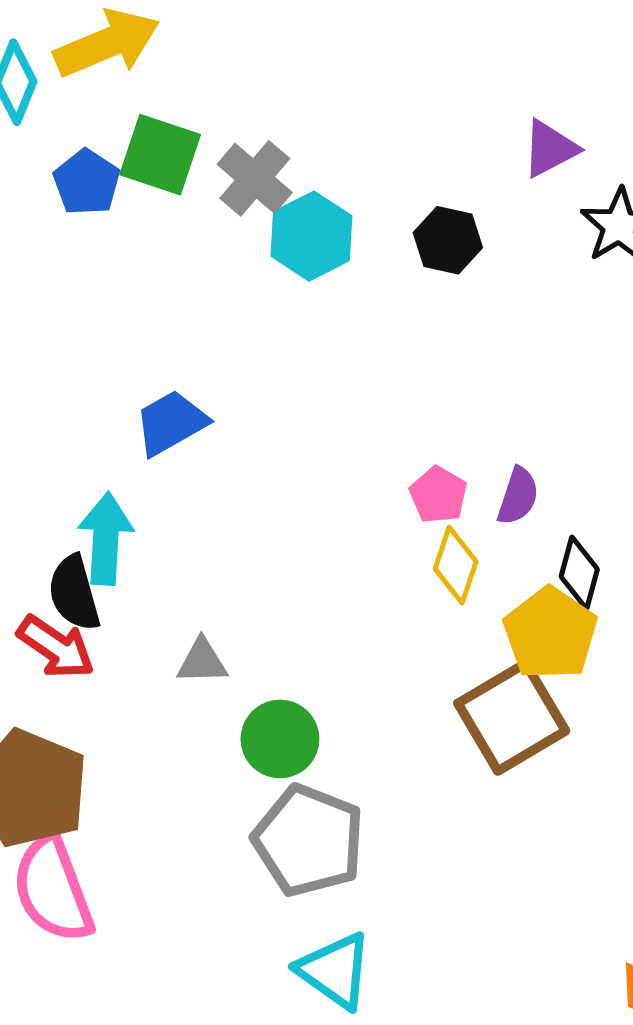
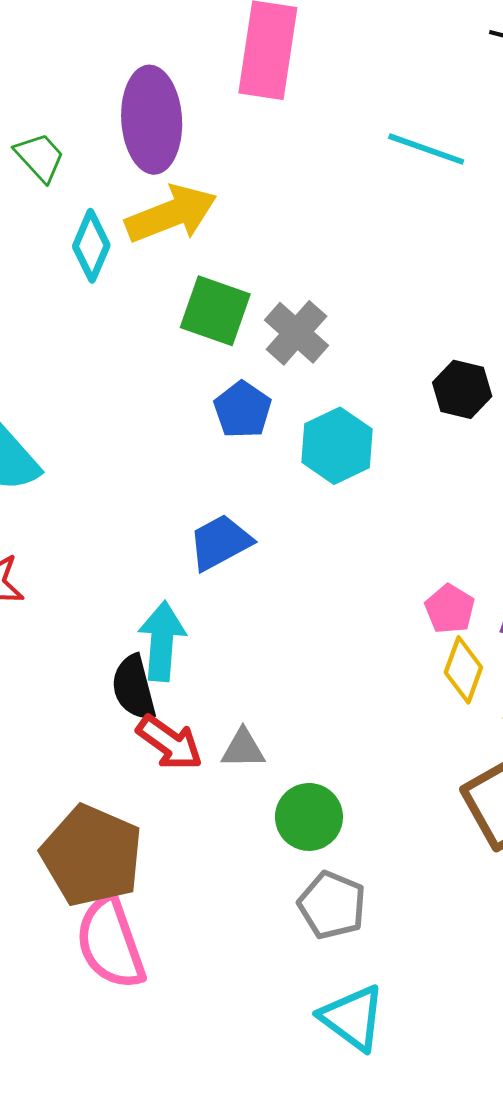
blue pentagon: (87, 182) -> (243, 410), moved
cyan hexagon: (311, 236) -> (337, 446), moved
red arrow: (56, 647) -> (170, 743), moved
gray pentagon: (309, 841) -> (332, 905), size x0.7

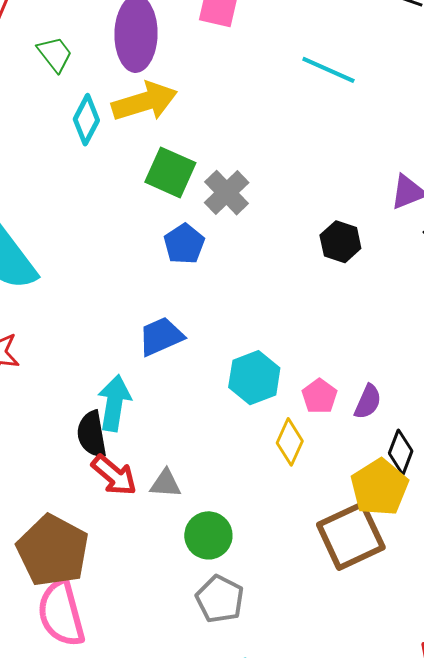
cyan hexagon: (337, 446) -> (254, 378), moved
yellow diamond: (463, 670) -> (290, 442), moved

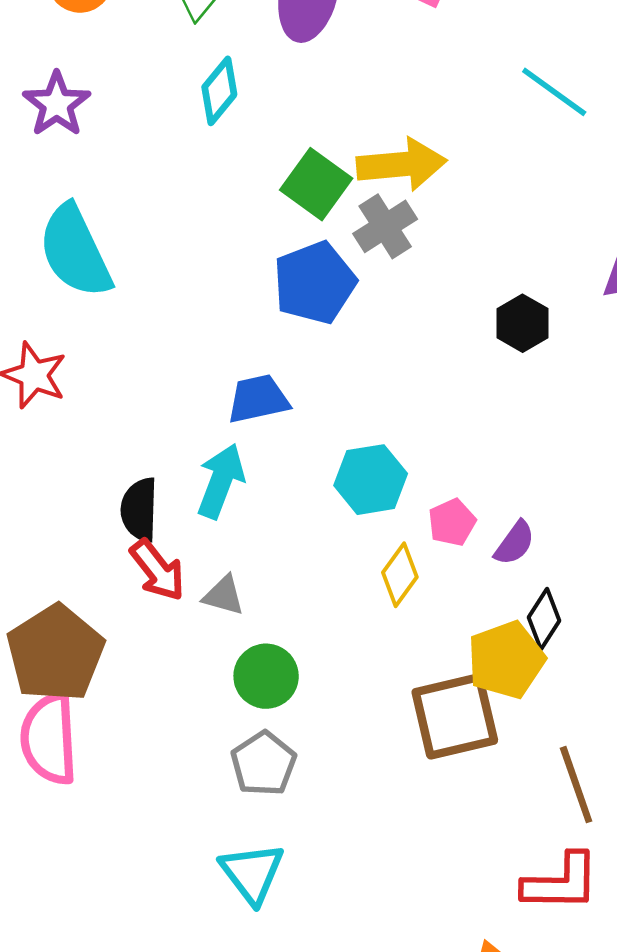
yellow arrow: (145, 102) -> (402, 164), moved
blue pentagon: (184, 244) -> (315, 283), size x1.5
cyan arrow: (114, 403) -> (221, 481), moved

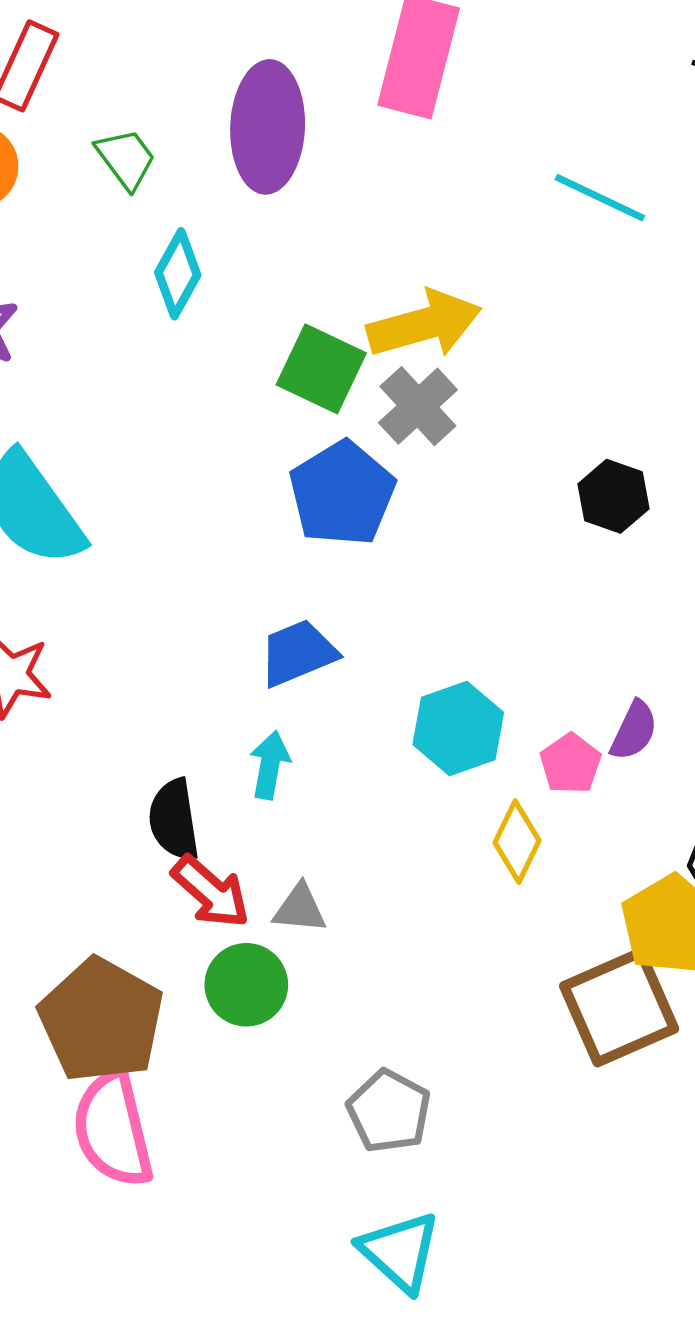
cyan arrow: (221, 481) -> (270, 765), size x0.7
purple semicircle: (515, 543) -> (634, 731), moved
green circle: (266, 676) -> (246, 985), moved

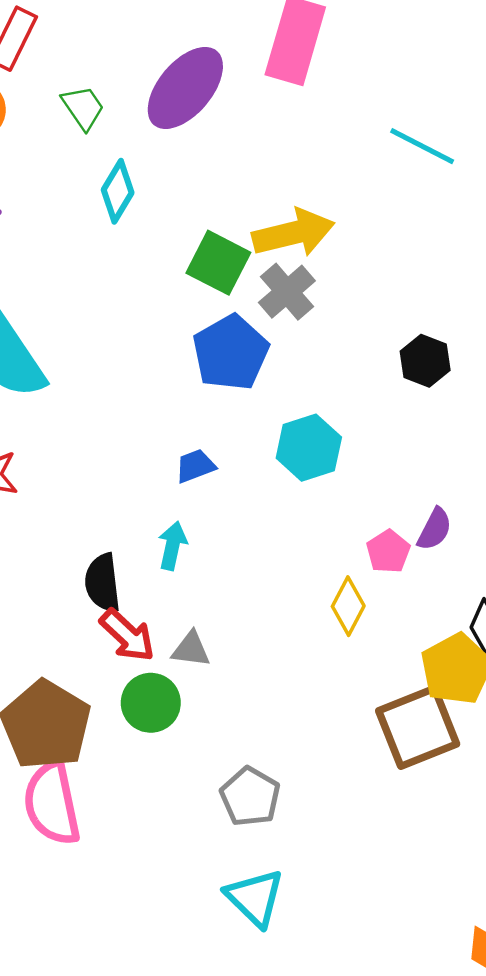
purple ellipse: (268, 127) -> (185, 88), turned 36
blue trapezoid: (298, 653) -> (195, 466), size x0.7
cyan hexagon: (458, 728) -> (309, 448), moved

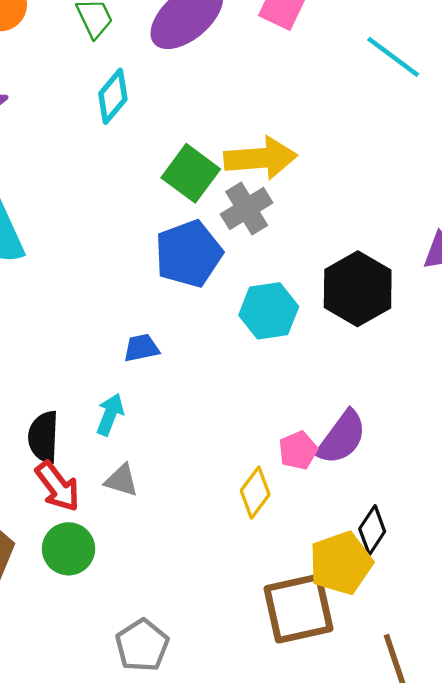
cyan line: (422, 146) -> (393, 57), moved
black hexagon: (425, 361) -> (358, 289), size x1.6
cyan hexagon: (309, 448) -> (269, 311), moved
purple semicircle: (435, 529) -> (342, 438), size x1.5
gray triangle: (191, 649) -> (121, 480), moved

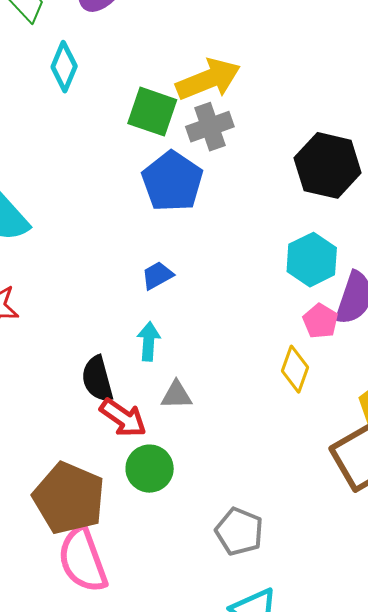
gray cross: (247, 208) -> (210, 127), turned 30
cyan hexagon: (269, 311) -> (312, 260), moved

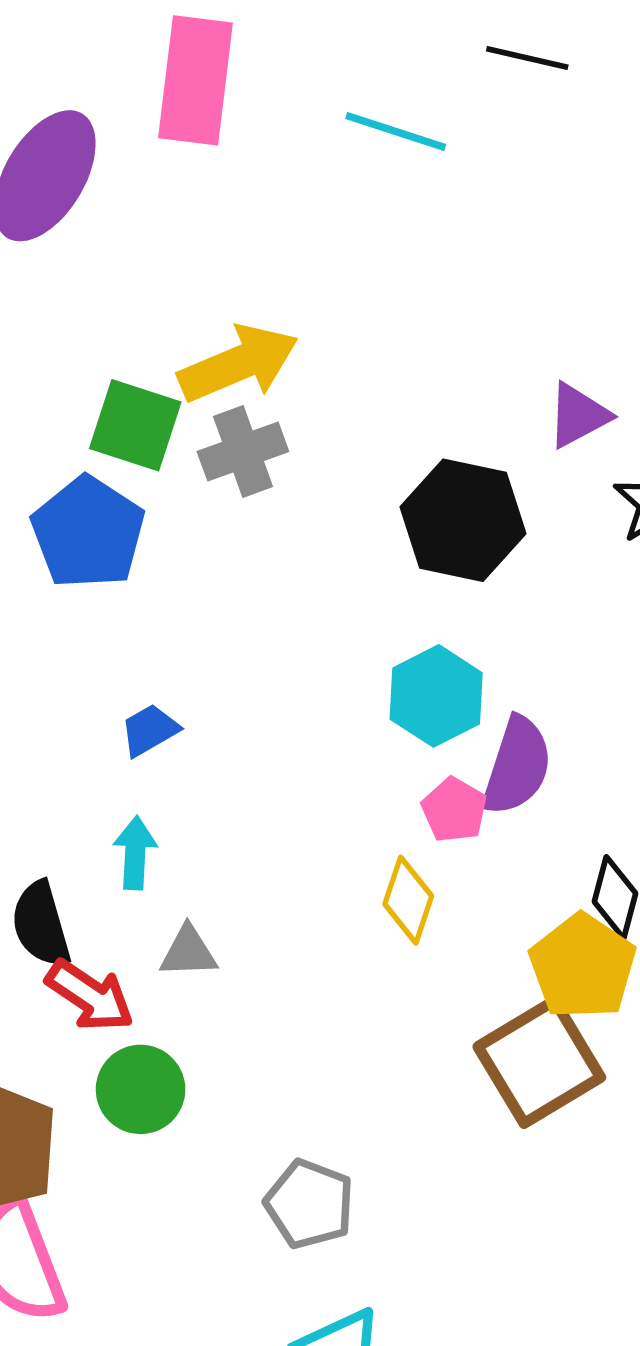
blue pentagon: (172, 181) -> (88, 533), moved

